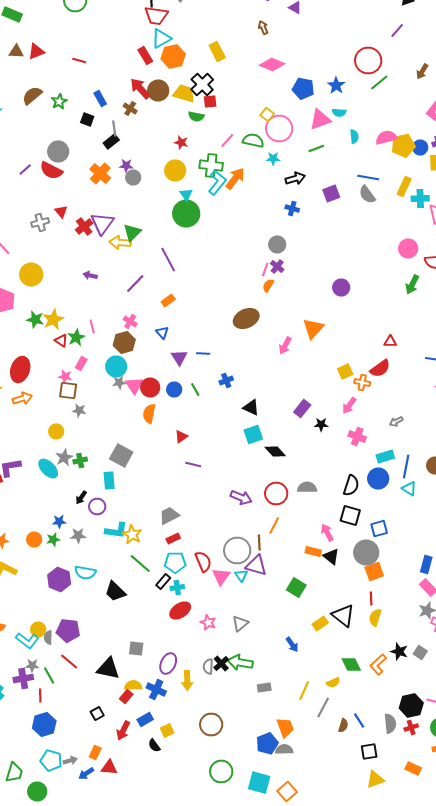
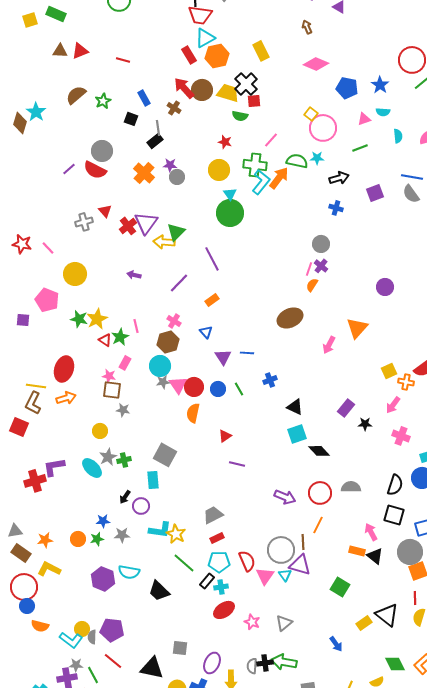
pink triangle: (320, 120) -> (364, 119), size x0.6
green semicircle: (253, 140) -> (297, 161), moved
black cross: (221, 664) -> (265, 663), turned 35

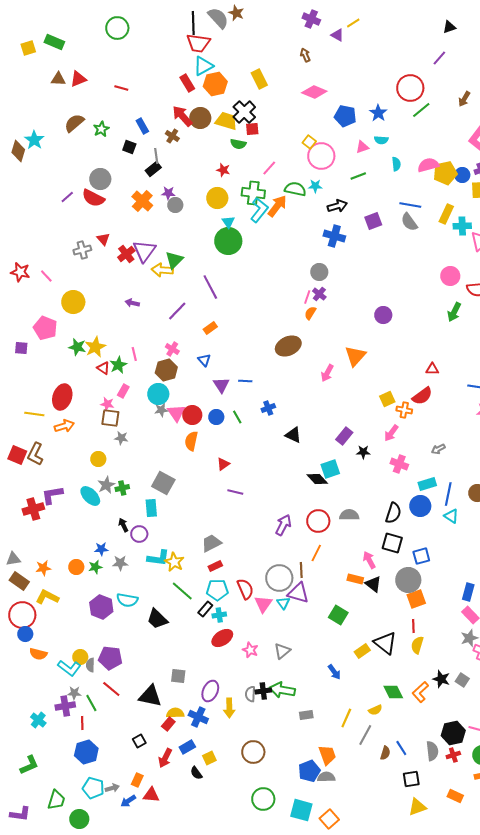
blue cross: (336, 208) -> (334, 236), size x1.5
brown L-shape: (33, 403) -> (35, 454), moved
cyan square: (297, 434) -> (330, 469), moved
black arrow: (125, 497) -> (123, 525), turned 120
purple arrow: (285, 497) -> (283, 525), turned -85

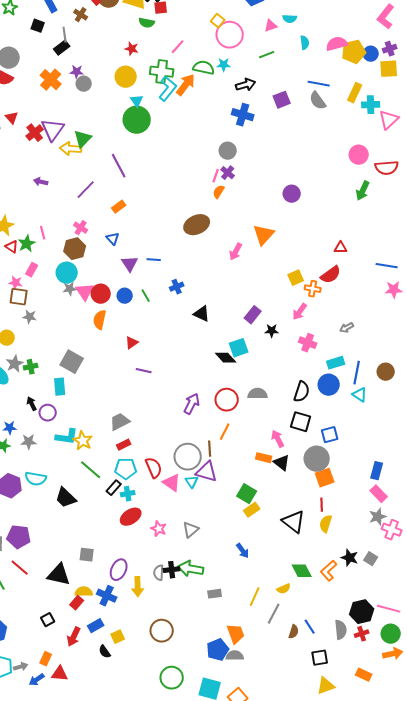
pink triangle: (263, 604) -> (172, 483), turned -30
yellow rectangle: (362, 651) -> (252, 510), moved

